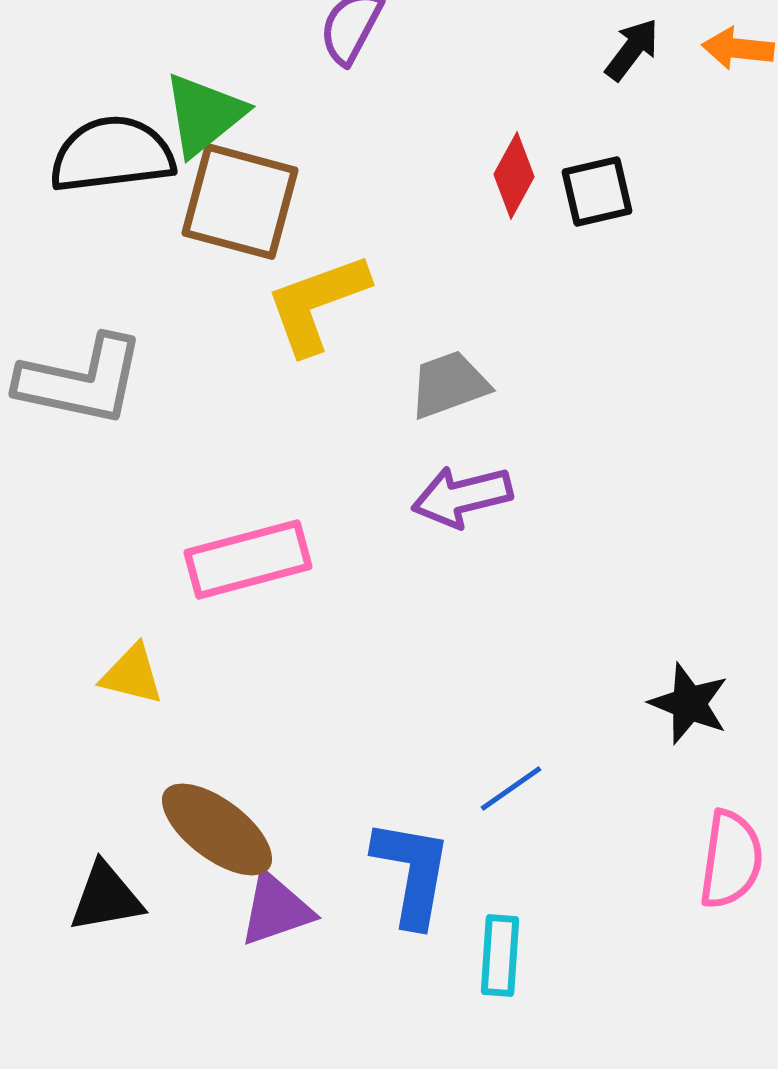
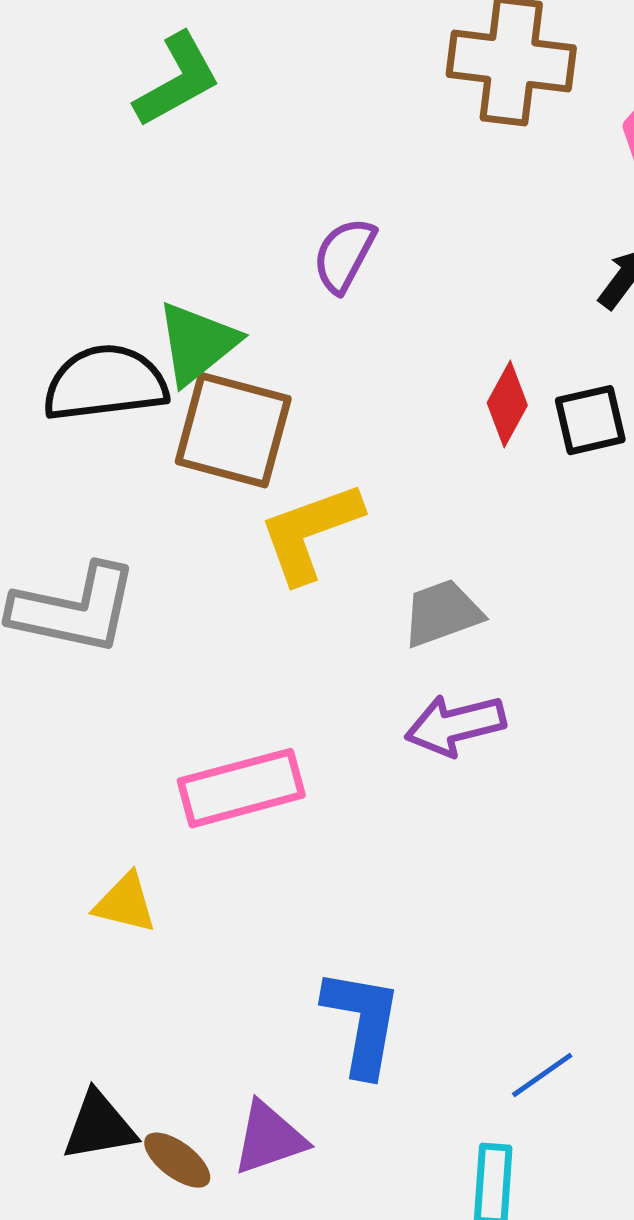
blue line: (511, 789) -> (542, 1075), moved
brown ellipse: (217, 830) -> (177, 1160), moved, size x0.6
blue L-shape: (412, 873) -> (362, 1022), moved

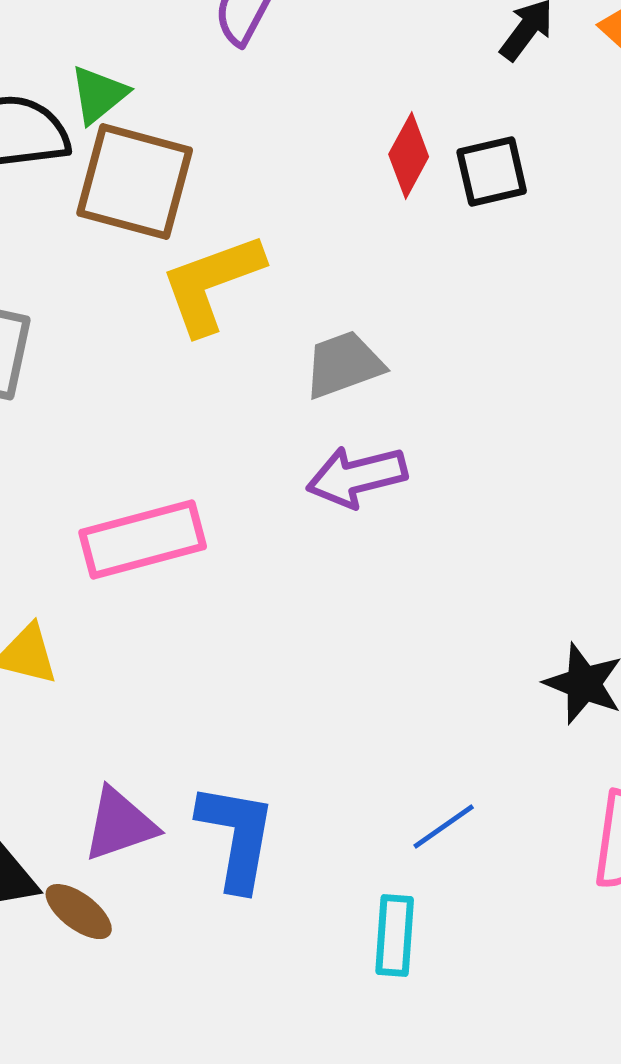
green triangle: (197, 343) -> (99, 95), size x0.7
blue L-shape: (362, 1022) -> (237, 837), moved
purple triangle: (269, 1138) -> (120, 825), moved

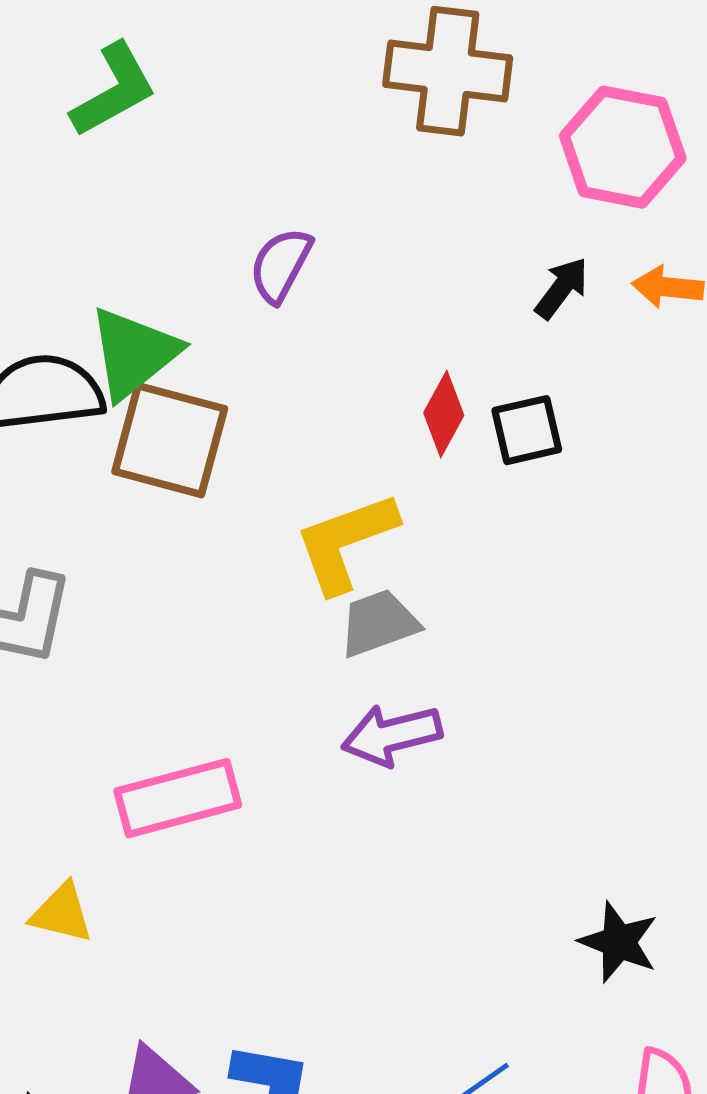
green triangle: (99, 95) -> (134, 353), size x1.6
yellow L-shape: (212, 284) -> (346, 542), moved

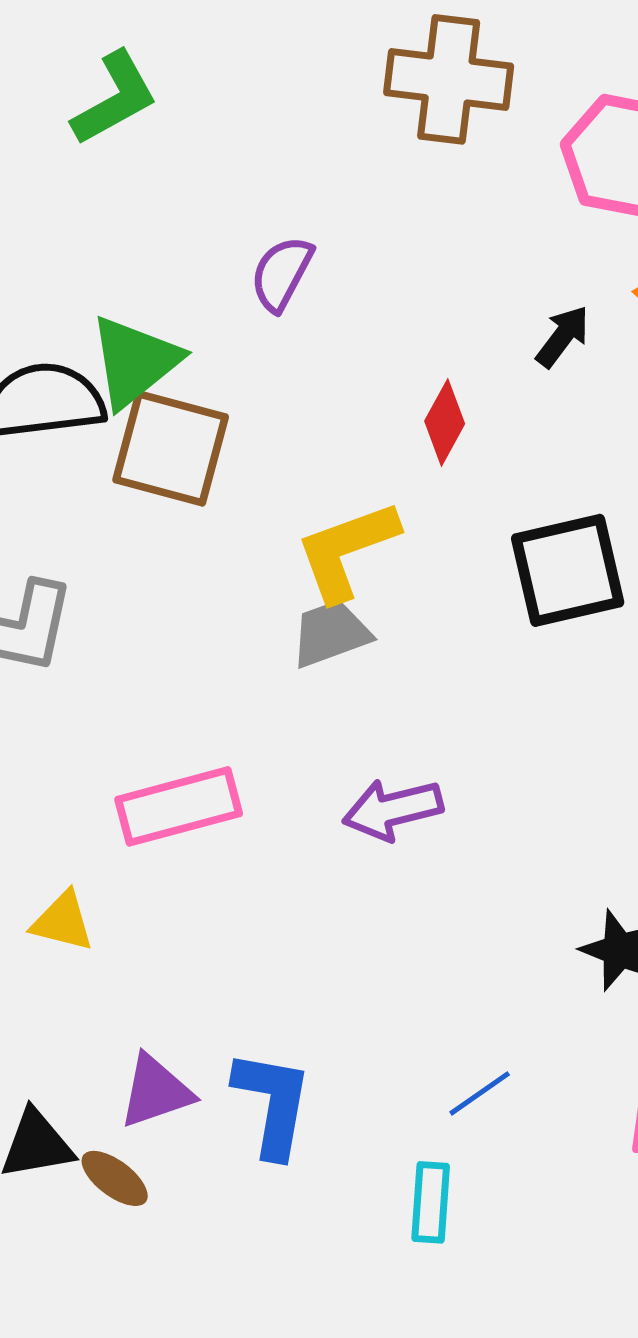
black arrow: (562, 288) -> (563, 336), moved
black square: (527, 430) -> (568, 570), moved, size x1.6
gray trapezoid: (379, 623) -> (331, 633), moved
purple arrow: (392, 735) -> (393, 809), moved

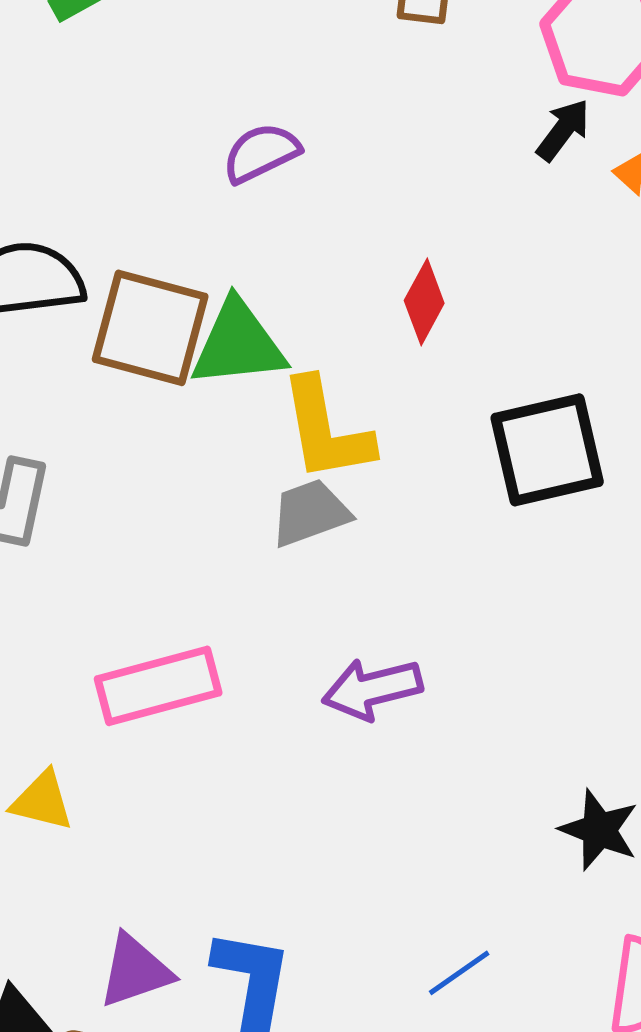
purple semicircle: (282, 273) -> (261, 153), turned 36
black arrow: (563, 336) -> (563, 130), moved
green triangle: (135, 361) -> (238, 344), moved, turned 33
yellow L-shape: (347, 550) -> (326, 430), turned -80

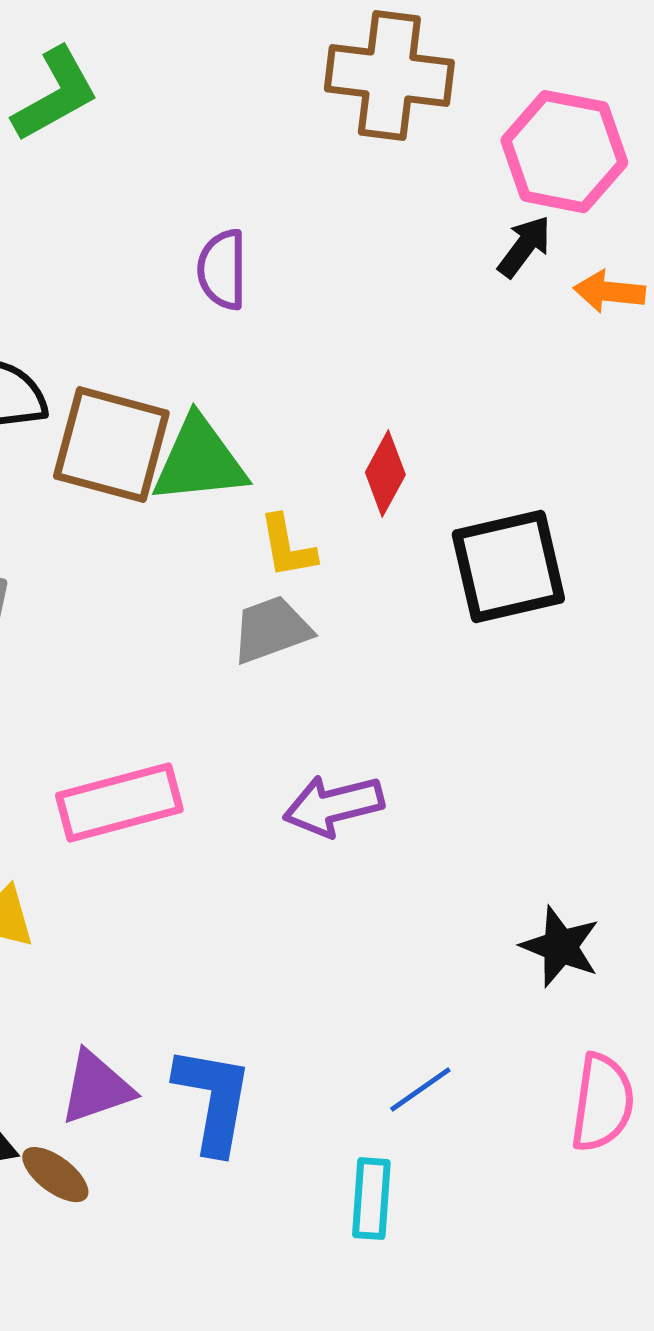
purple semicircle: (261, 153) -> (222, 270), turned -64
red diamond: (424, 302) -> (385, 474), moved
yellow L-shape: (326, 430) -> (287, 547), size x0.6

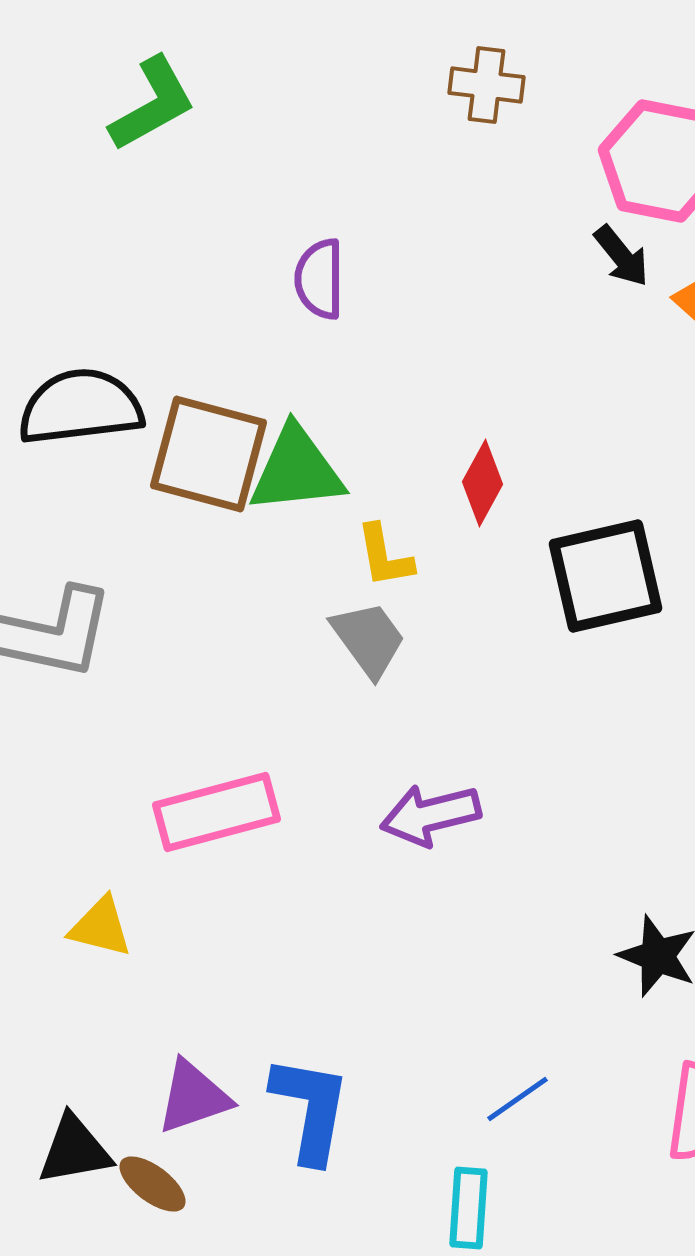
brown cross: (389, 76) -> (486, 85), size x0.6
black arrow: (524, 247) -> (622, 256), turned 104
gray trapezoid: (271, 630) -> (368, 639), turned 74

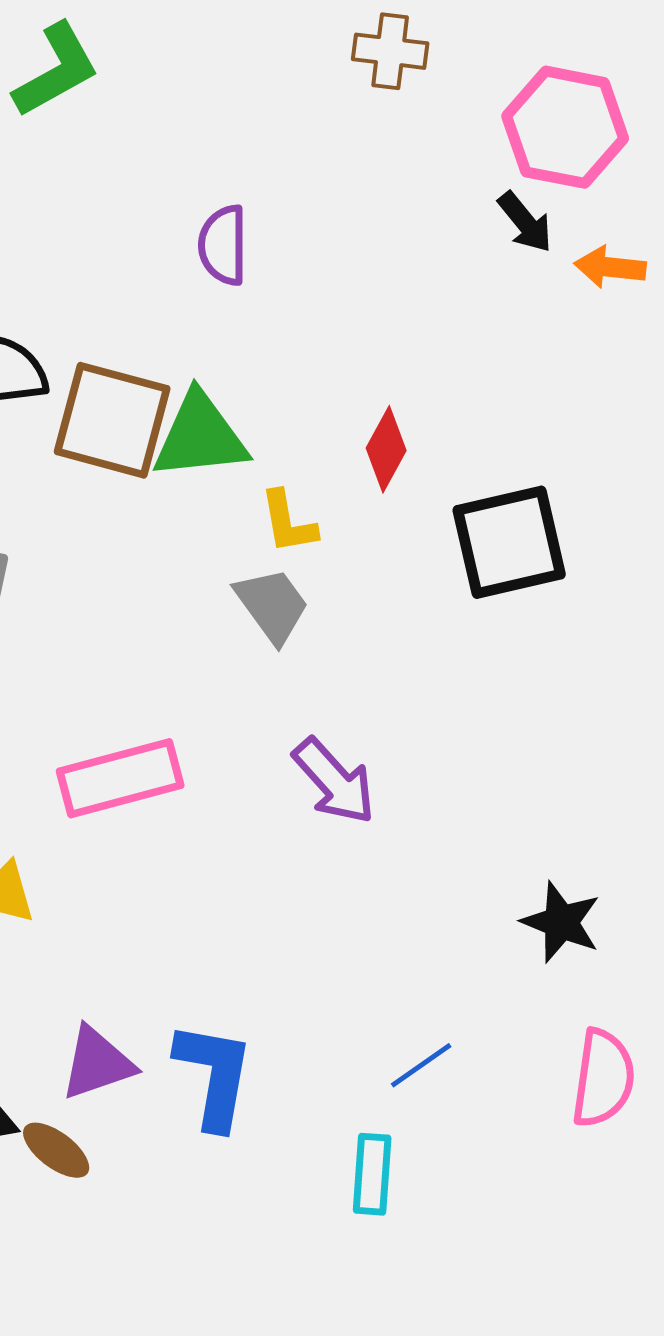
purple arrow: (430, 815) -> (334, 781), turned -118

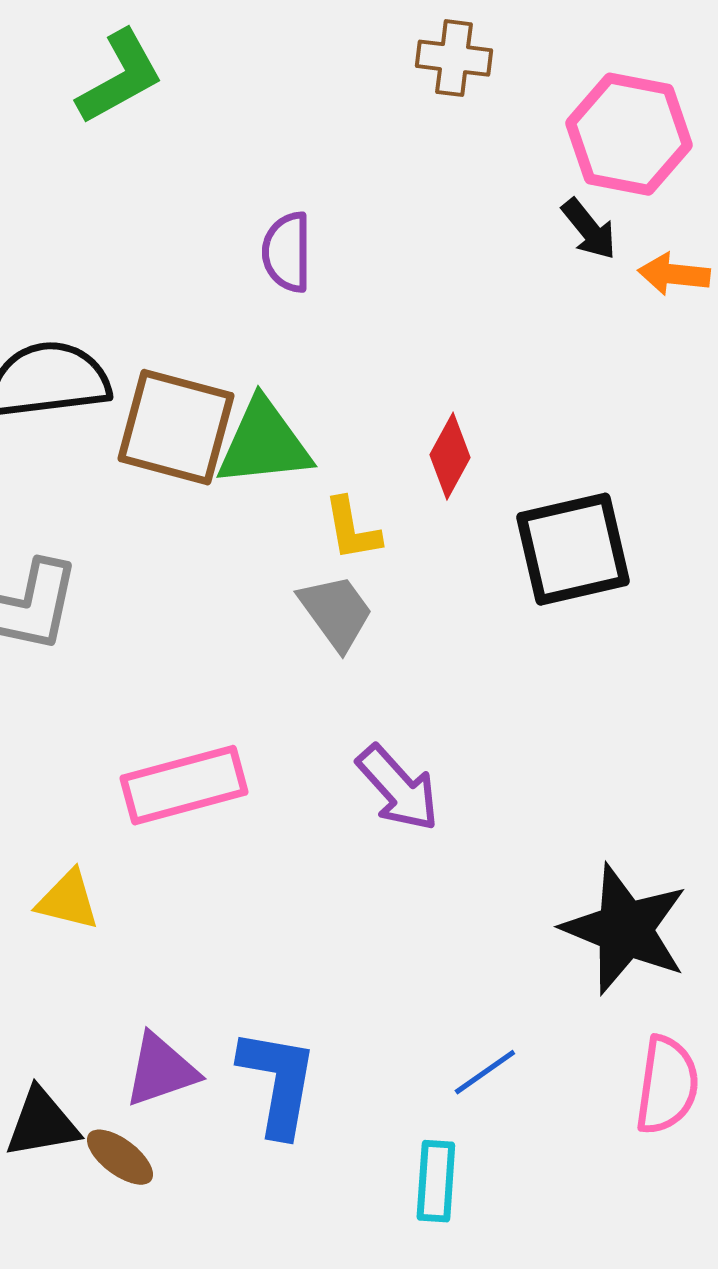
black star: (561, 922) -> (625, 929), size x1.6

